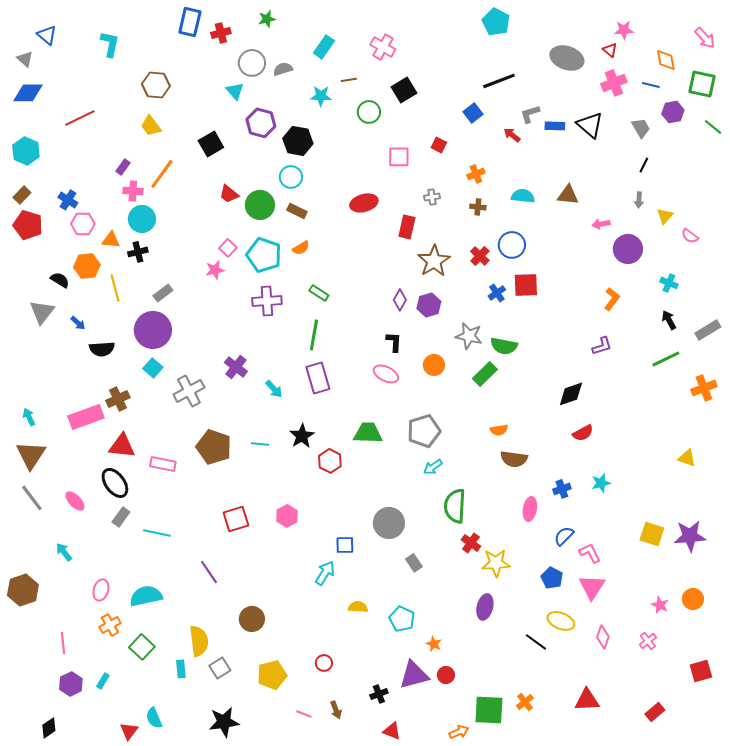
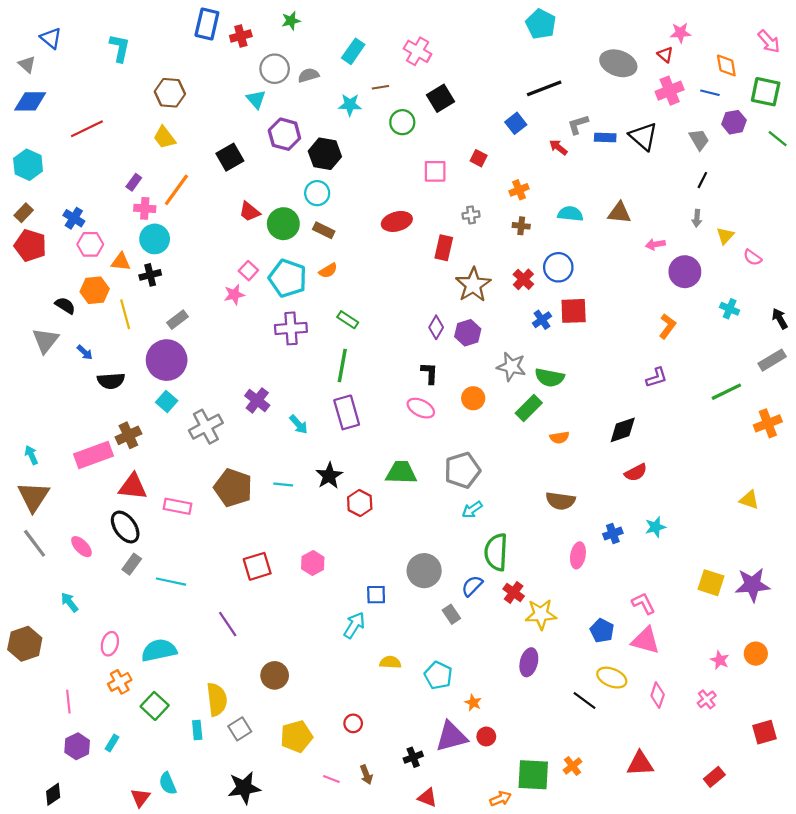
black arrow: (669, 320) -> (780, 319), moved
orange semicircle: (499, 430) -> (559, 438), moved
blue semicircle: (564, 536) -> (472, 586), moved
pink triangle: (592, 587) -> (646, 640), turned -48

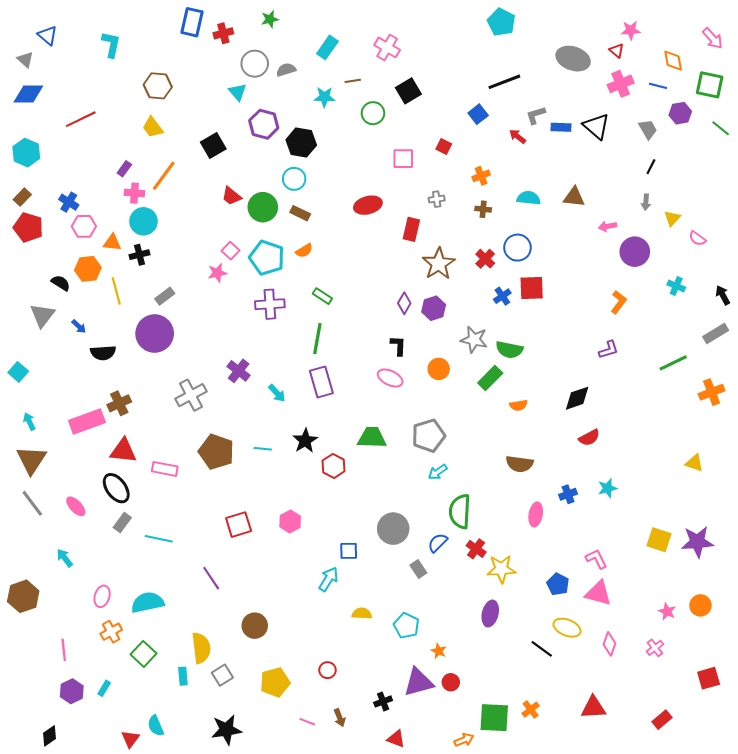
cyan square: (167, 402) -> (18, 372), moved

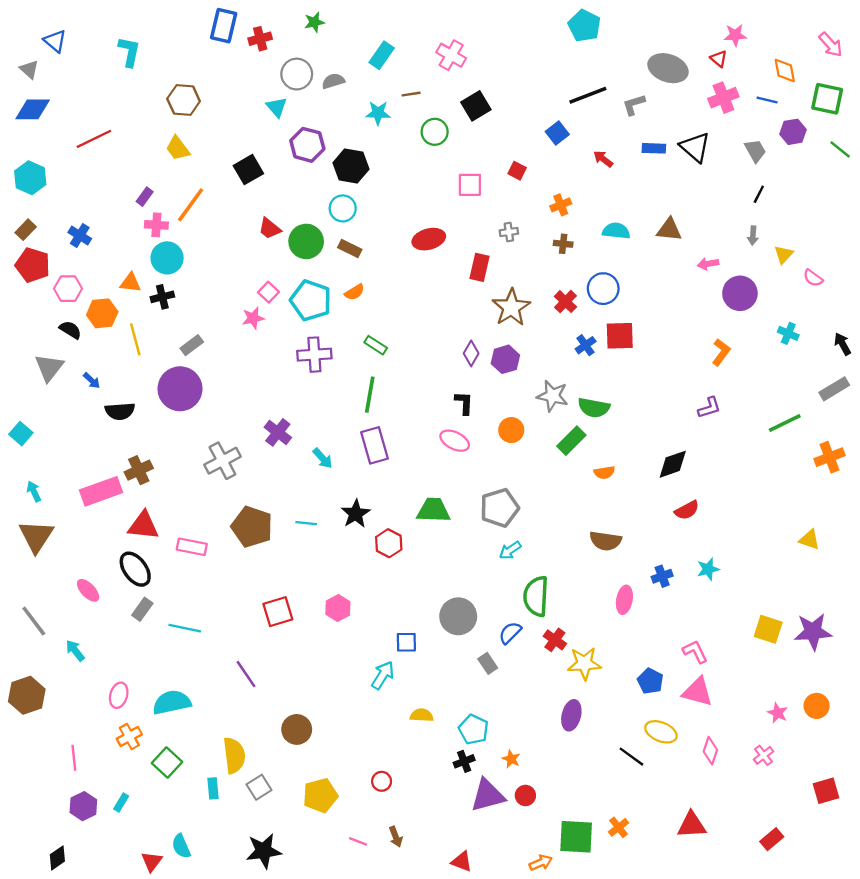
gray L-shape: (536, 115) -> (634, 105), moved
pink hexagon: (84, 226) -> (68, 289), moved
gray line: (32, 503) -> (34, 621), moved
black cross: (383, 701) -> (464, 761), moved

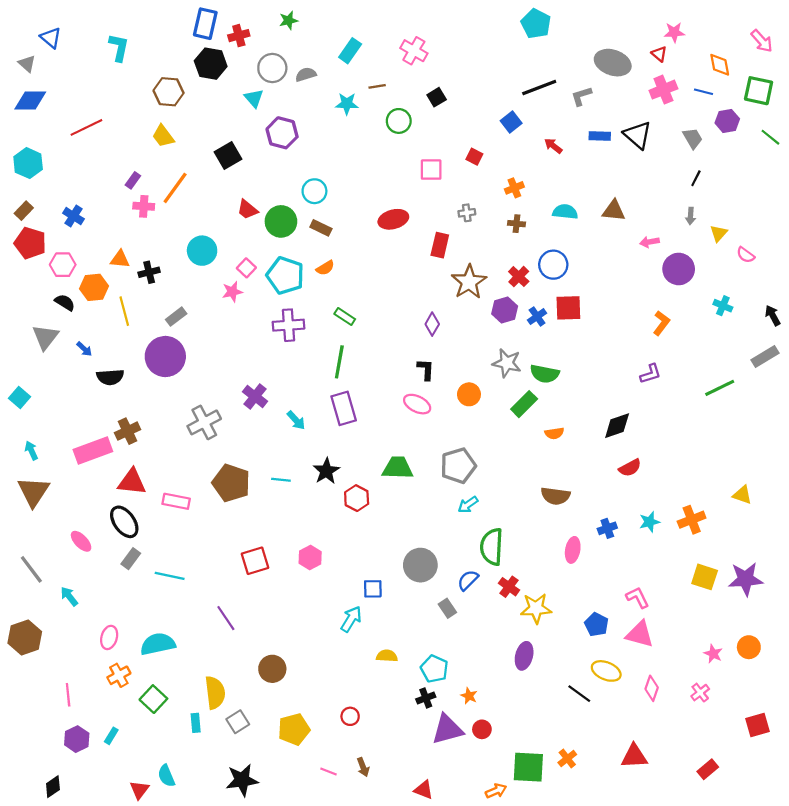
black square: (476, 106) -> (437, 97), size x0.7
black hexagon: (351, 166) -> (211, 64), moved
cyan circle: (167, 258) -> (202, 251), moved
purple hexagon: (505, 359) -> (505, 310), moved
orange cross: (830, 457) -> (692, 520), moved

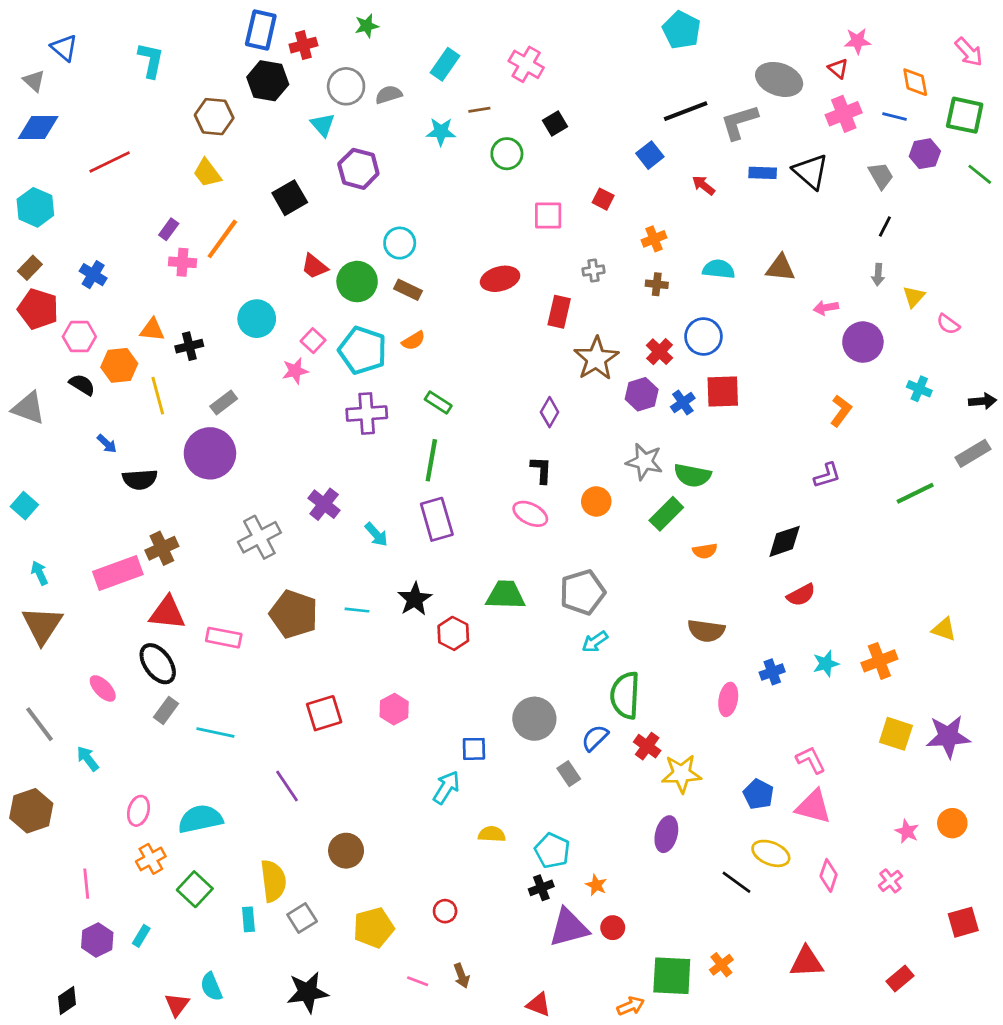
gray L-shape: (581, 96) -> (739, 122), size x1.4
black arrow: (773, 315) -> (983, 401), turned 114
gray triangle: (45, 337) -> (28, 408), moved, turned -48

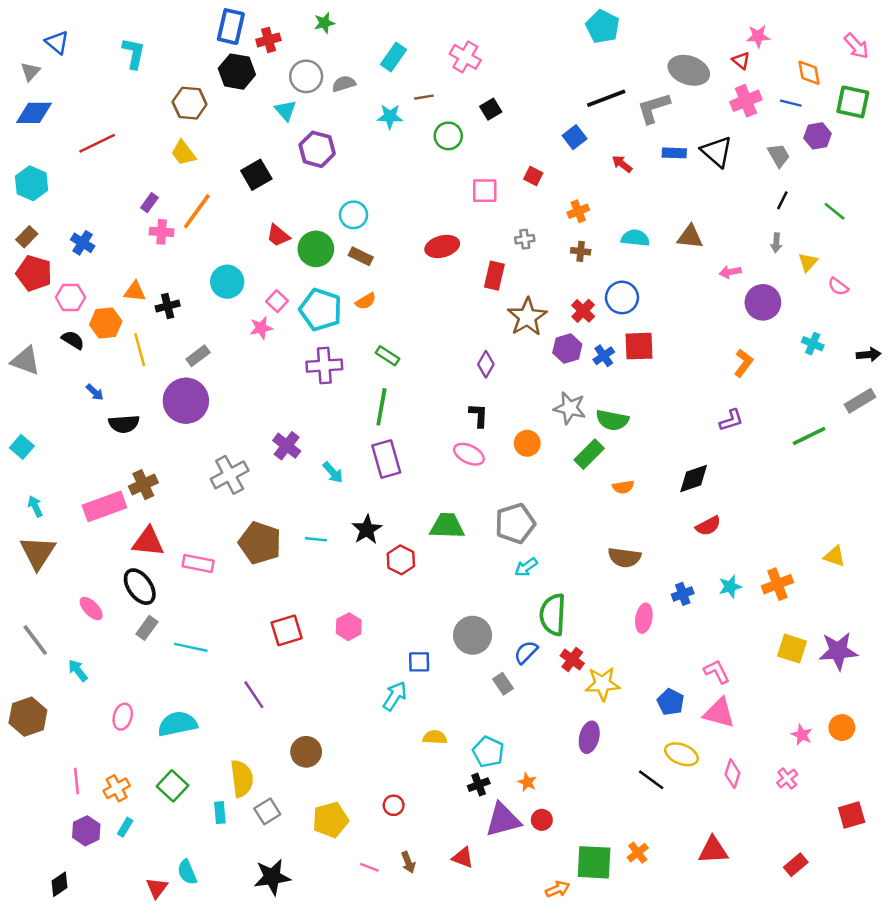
gray triangle: (34, 81) -> (30, 72), turned 30
green line: (980, 174) -> (835, 211), moved
orange cross: (151, 859) -> (117, 788), moved
red triangle: (539, 1005) -> (463, 858), moved

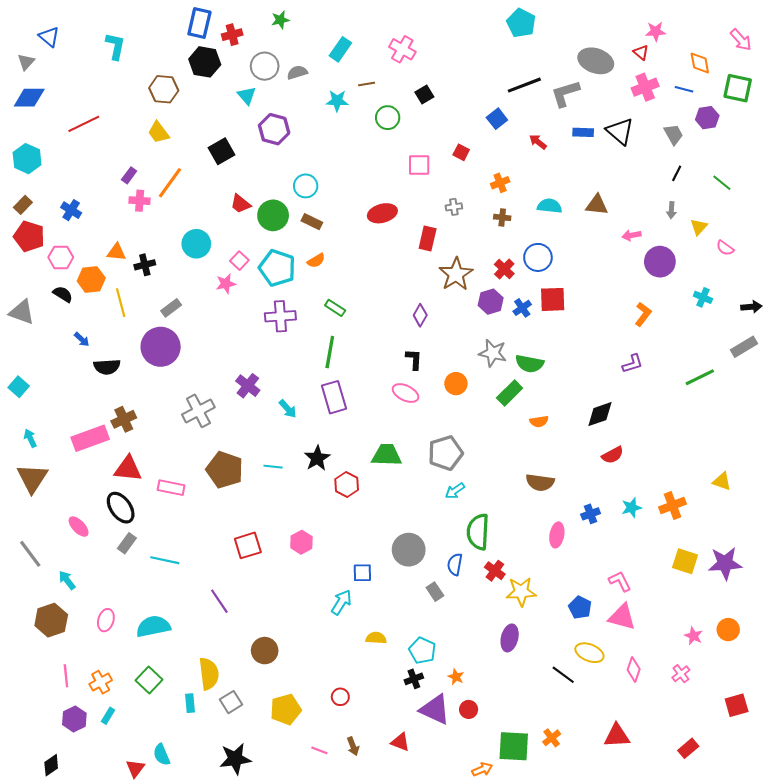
blue semicircle: (526, 652) -> (455, 564), turned -35
brown hexagon: (28, 717) -> (51, 620), moved
purple triangle: (503, 820) -> (435, 709), turned 40

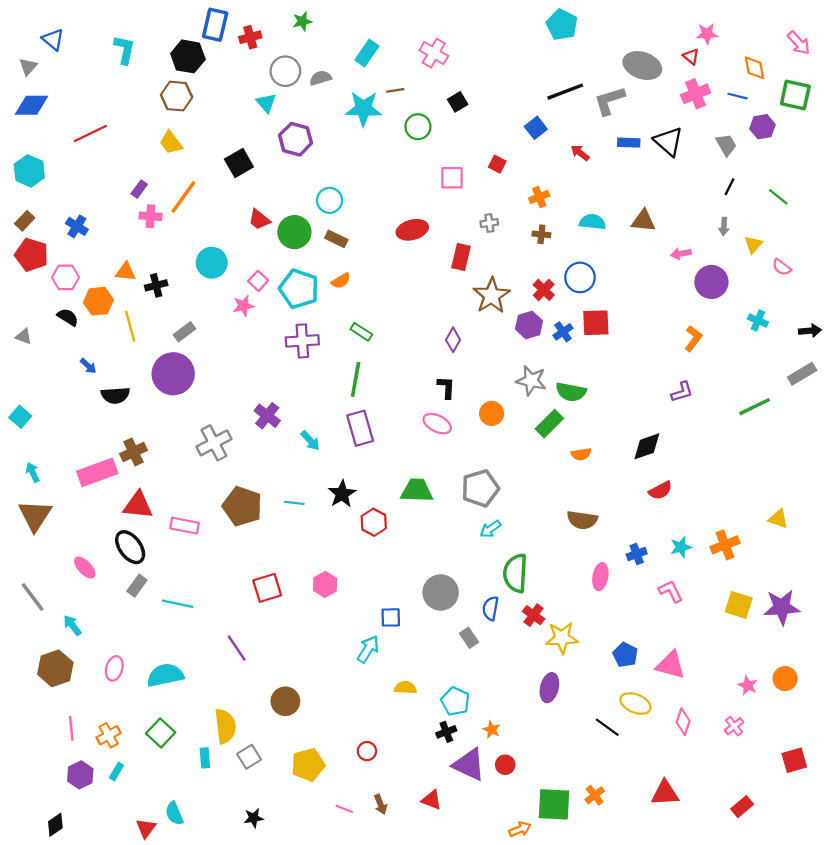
black hexagon: (205, 62) -> (188, 56), moved
cyan star: (337, 101) -> (364, 109), size x1.5
gray triangle: (22, 312) -> (24, 336), size x0.6
pink L-shape: (620, 581) -> (671, 591), moved
black star: (235, 759) -> (254, 818), size x0.6

